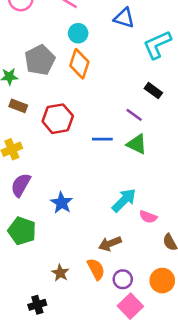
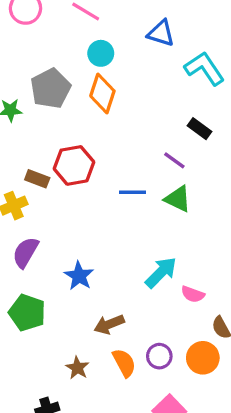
cyan L-shape: (157, 45) -> (204, 68), turned 80
brown rectangle: (18, 106) -> (37, 179), moved
brown arrow: (110, 244) -> (109, 324), moved
purple circle: (123, 279) -> (159, 356), moved
orange circle: (162, 281) -> (203, 358), moved

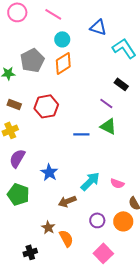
orange diamond: (102, 93) -> (63, 63), turned 40
brown rectangle: (37, 179) -> (14, 104), moved
blue line: (133, 192) -> (81, 134), moved
cyan arrow: (161, 272) -> (90, 181), moved
orange semicircle: (124, 363) -> (66, 238), moved

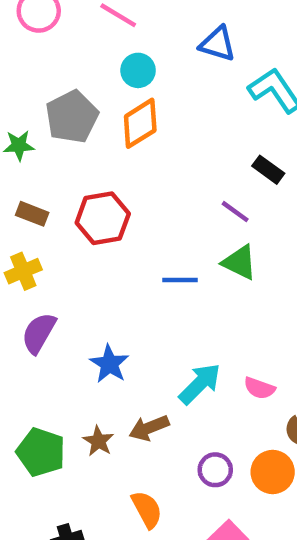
green pentagon: (18, 194) -> (41, 452), moved
brown star: (48, 227) -> (98, 441), moved

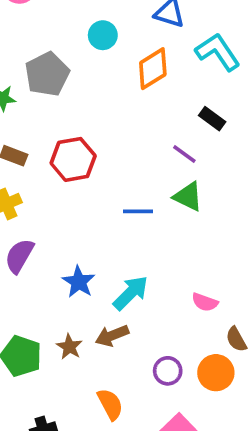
orange diamond: (140, 123) -> (153, 69), moved
cyan arrow: (200, 384) -> (131, 293), moved

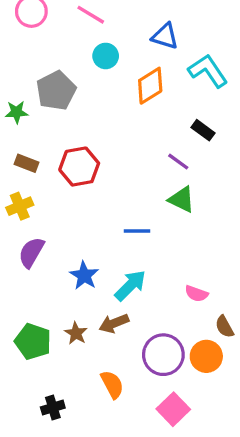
blue line: (138, 211) -> (137, 231), moved
purple circle: (168, 371) -> (163, 355), size x1.6

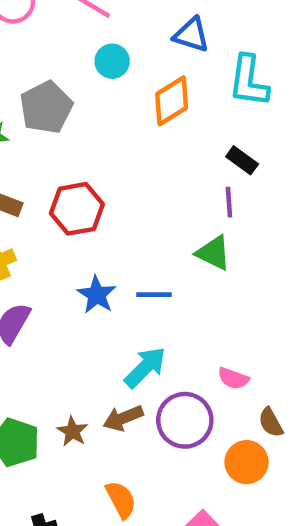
cyan L-shape: (208, 71) -> (249, 81), turned -138
purple line: (178, 162) -> (229, 202), moved, turned 50
blue star: (84, 275) -> (97, 295), moved
purple circle: (163, 355) -> (185, 420), moved

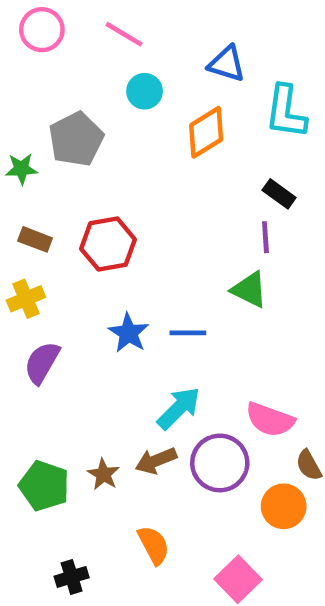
pink semicircle: (233, 378) -> (270, 420), size x1.5

